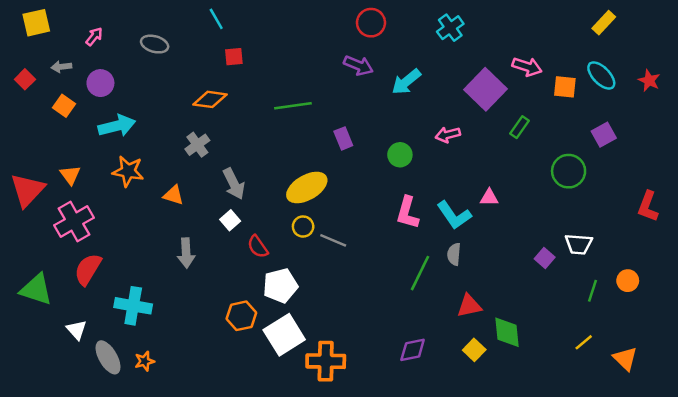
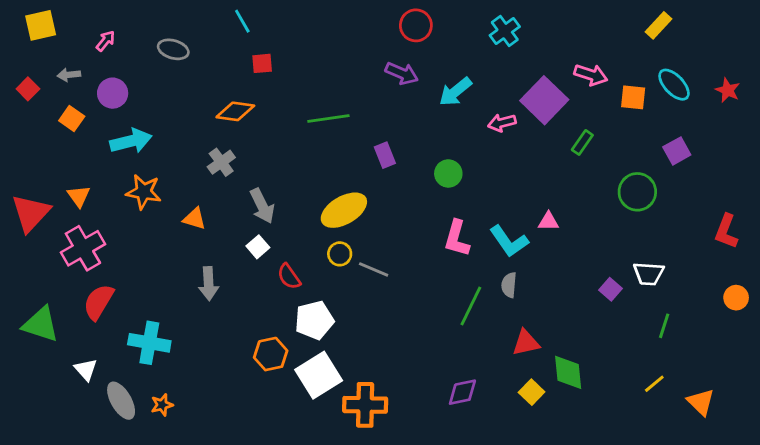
yellow rectangle: (604, 23) -> (658, 25), moved
pink arrow: (448, 135) -> (502, 123), moved
orange circle: (628, 281) -> (736, 298), moved

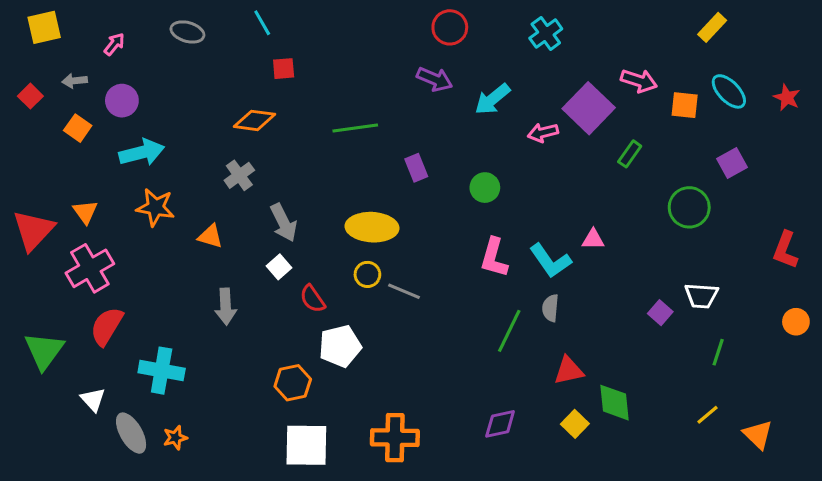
gray ellipse: (173, 49) -> (187, 32), moved
yellow ellipse: (344, 210) -> (372, 227), turned 33
green triangle: (41, 324) -> (44, 351), turned 48
white square: (319, 375) -> (306, 445), moved, turned 33

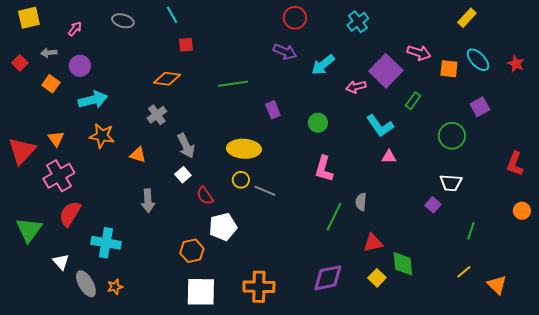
cyan L-shape: (550, 261) -> (380, 126), moved
white trapezoid: (701, 296) -> (451, 183), moved
purple diamond: (500, 424) -> (328, 278), size x1.4

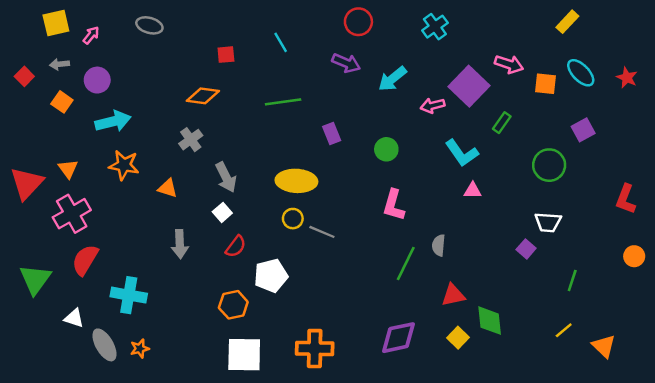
cyan line: (172, 15) -> (281, 42), moved
yellow square: (29, 18) -> (56, 23), moved
red semicircle: (205, 196) -> (236, 246), moved, turned -108
white triangle: (61, 262) -> (74, 318), turned -30

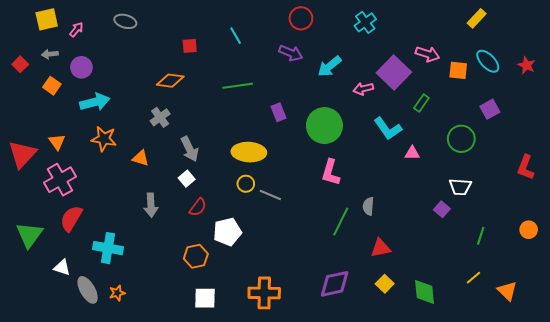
green circle: (386, 149) -> (324, 126), size x1.8
pink triangle: (473, 191) -> (412, 153), moved
orange circle: (634, 256) -> (529, 230), moved
green diamond: (490, 321) -> (425, 292), moved
white square: (244, 355) -> (205, 298), size x0.7

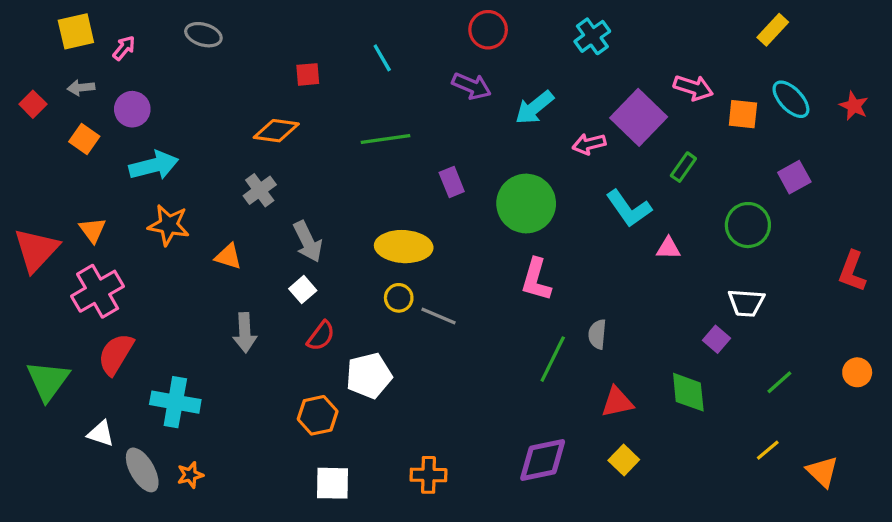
green line: (481, 236) -> (779, 382), turned 30
green diamond: (425, 292) -> (688, 392), moved
orange cross: (264, 293) -> (429, 475), size x0.7

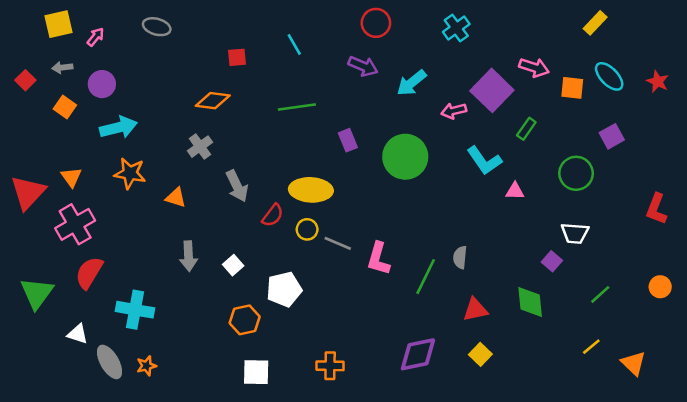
pink L-shape: (536, 280) -> (378, 259), moved
white square: (303, 290) -> (233, 265), moved
red semicircle: (321, 336) -> (273, 215), moved

